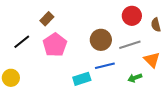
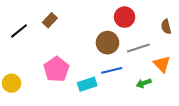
red circle: (132, 16) -> (125, 17), moved
black line: (22, 42) -> (19, 31), moved
pink pentagon: (55, 45) -> (56, 69), moved

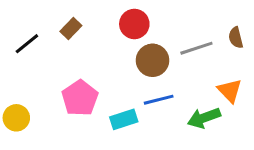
red circle: (125, 17) -> (134, 24), moved
gray line: (138, 48) -> (196, 48), moved
green arrow: (144, 83) -> (204, 118), size x1.5

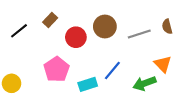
red circle: (134, 24) -> (76, 37), moved
brown circle: (153, 60) -> (105, 26), moved
blue line: (159, 100) -> (112, 70), turned -36

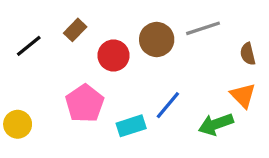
brown semicircle: (167, 26) -> (248, 54), moved
gray line: (139, 34) -> (203, 28), moved

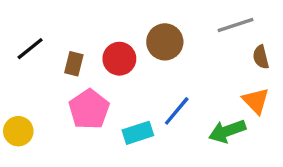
gray line: (203, 28) -> (236, 25), moved
brown rectangle: (75, 30) -> (74, 64), moved, turned -30

